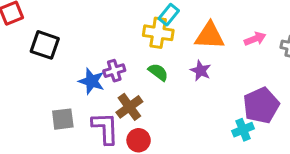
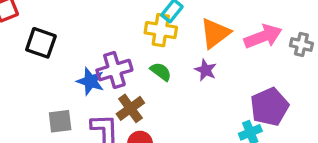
orange triangle: (210, 36) -> (215, 33), turned -40
pink arrow: (255, 39) -> (263, 36), size x1.6
purple cross: (114, 71) -> (114, 70), size x1.5

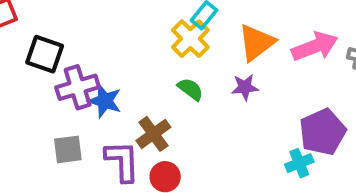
yellow cross: (161, 30) -> (190, 39), turned 36
purple cross: (114, 70) -> (78, 87), moved
purple star: (206, 70) -> (245, 87), turned -30

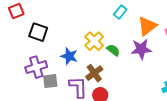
yellow cross: (190, 39) -> (94, 41), moved
purple cross: (78, 87) -> (36, 67), moved
purple star: (245, 87) -> (141, 49), size x1.5

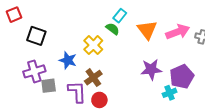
orange triangle: (147, 26) -> (147, 30), turned -30
purple star: (141, 49) -> (151, 69), moved
green semicircle: (113, 50) -> (113, 29), moved

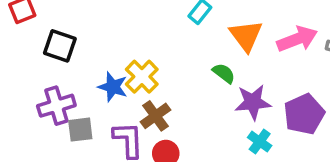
green semicircle: (113, 29) -> (224, 73), moved
yellow cross: (93, 45) -> (142, 77), moved
cyan cross: (170, 93) -> (260, 142), moved, turned -32

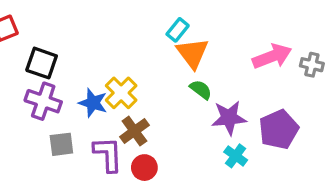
orange triangle: (246, 36) -> (192, 53), moved
purple cross: (56, 106) -> (43, 101), moved, turned 36

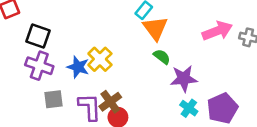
purple pentagon: (279, 129) -> (222, 108), moved
brown cross: (134, 131) -> (110, 102), moved

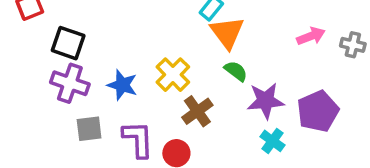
pink arrow: (217, 31) -> (311, 36), size x0.7
yellow cross: (100, 59) -> (173, 75), moved
brown cross: (110, 102) -> (197, 111), moved
purple pentagon: (222, 108) -> (318, 111), moved

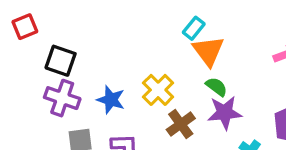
purple star: (266, 101) -> (225, 113), moved

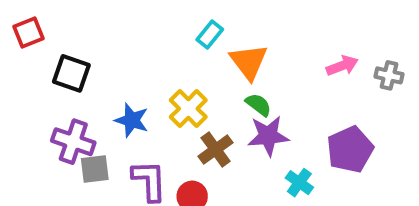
cyan rectangle: (194, 28) -> (210, 34), moved
purple cross: (62, 98) -> (73, 142), moved

